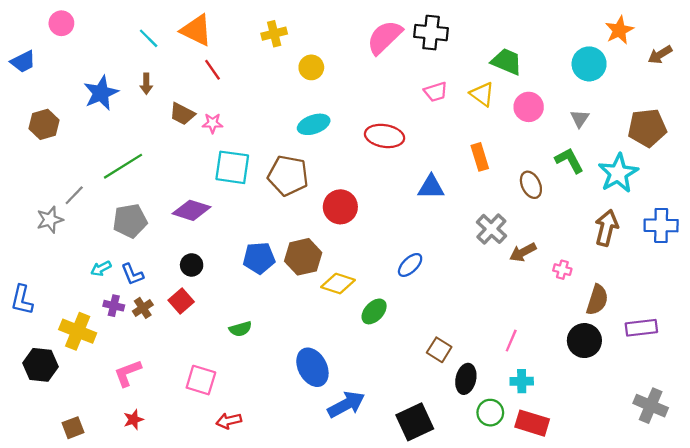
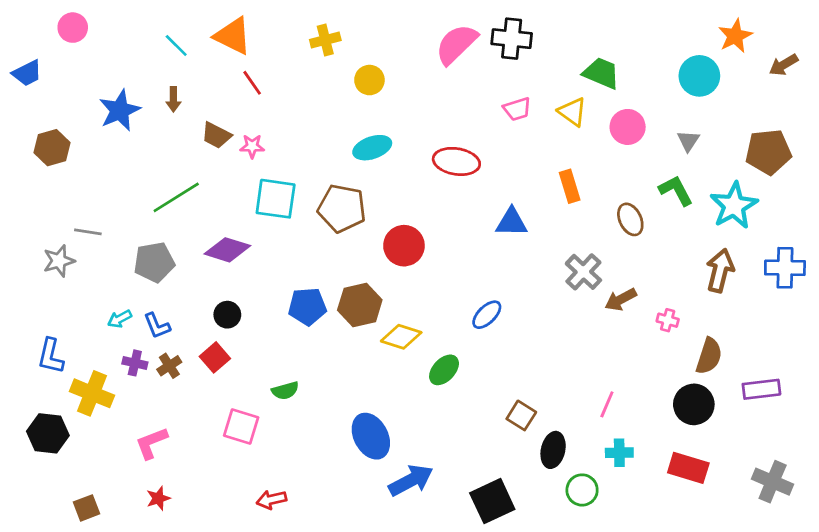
green line: (123, 166) -> (176, 197), moved
gray line: (74, 195) -> (88, 232), turned 55
blue L-shape: (22, 300) -> (51, 356), moved
pink square: (201, 380) -> (241, 426), moved
red rectangle: (532, 423) -> (688, 468), moved

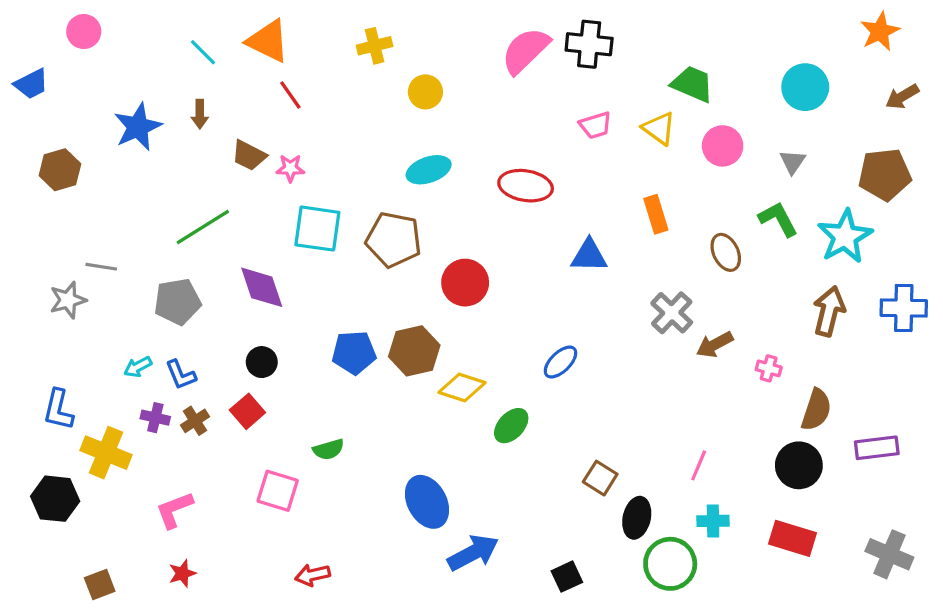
orange star: (735, 36) -> (880, 31), moved
brown arrow: (784, 65) -> (902, 97), moved
purple diamond: (227, 250) -> (262, 287), turned 54
green circle: (582, 490) -> (670, 564), size x1.4
black square: (492, 501) -> (567, 577), size x0.6

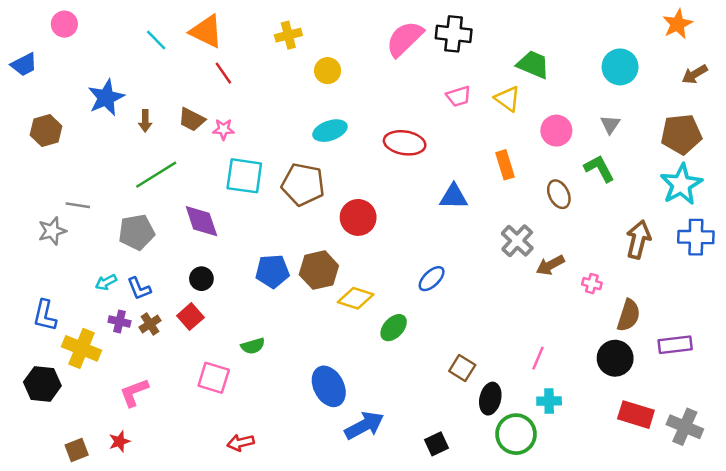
brown arrow: (200, 114) -> (145, 121), moved
pink circle: (723, 146) -> (556, 131), moved
cyan star: (845, 236) -> (681, 184), moved
red rectangle: (792, 538) -> (636, 415), moved
red star: (182, 573) -> (119, 441), moved

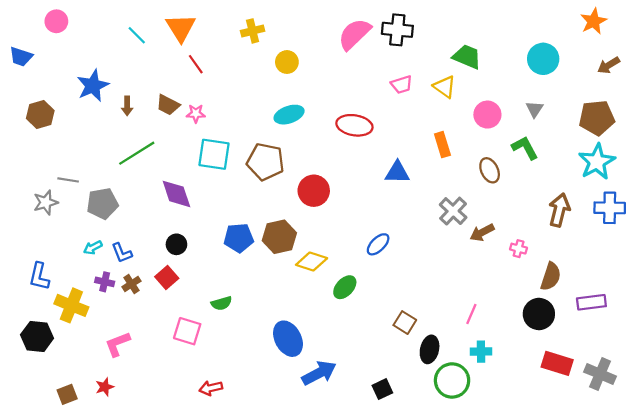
orange triangle: (206, 31) -> (181, 28), turned 32
blue trapezoid: (24, 64) -> (21, 57), turned 45
gray pentagon: (137, 232) -> (102, 204), moved

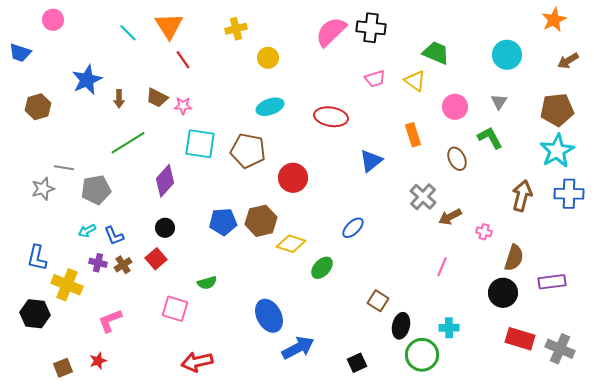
blue triangle: (397, 172) -> (371, 161), turned -40
purple diamond: (176, 194) -> (165, 181), turned 60
pink line: (471, 314) -> (442, 267), moved
red arrow: (211, 388) -> (197, 362), size x1.4

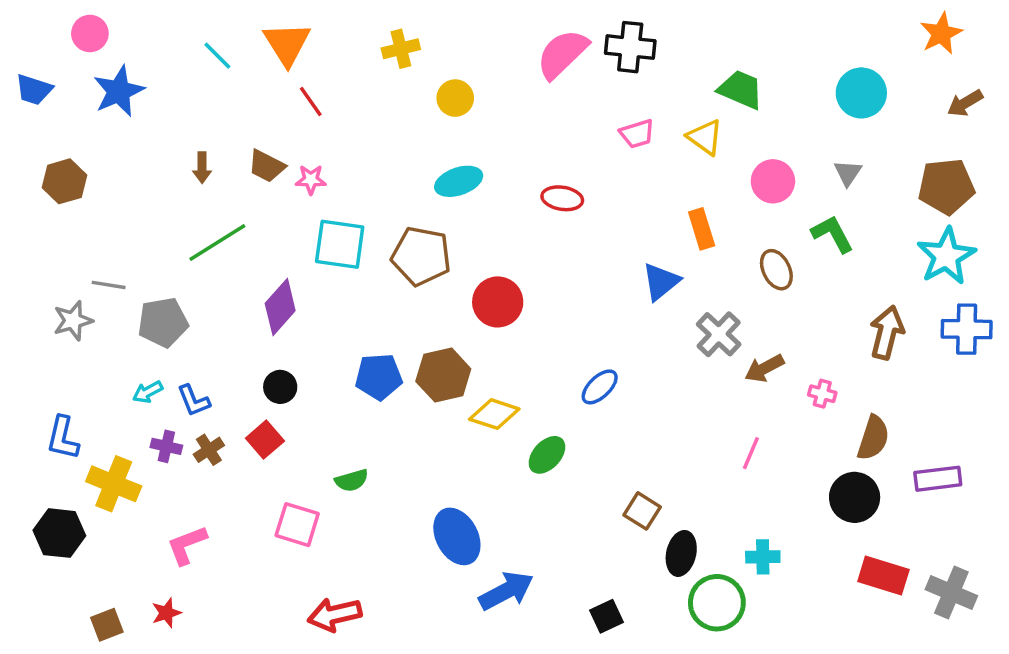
blue star: (87, 80) -> (119, 91), moved
red ellipse: (331, 117) -> (562, 198), size x0.7
blue triangle: (371, 161) -> (661, 282), moved

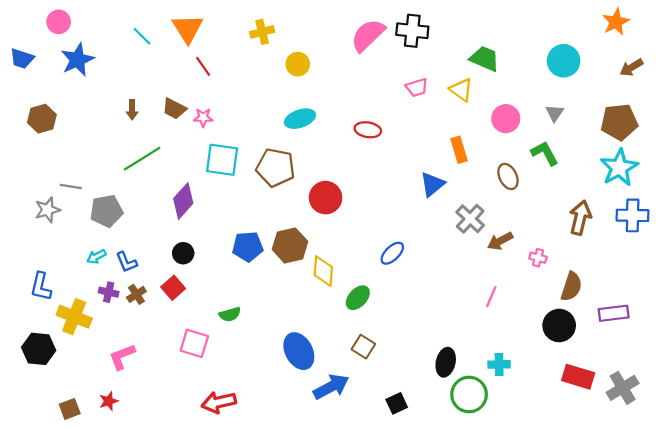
yellow diamond: (494, 414) -> (323, 271), turned 76
brown square: (642, 511) -> (363, 347), moved
gray cross: (951, 593) -> (623, 388), turned 36

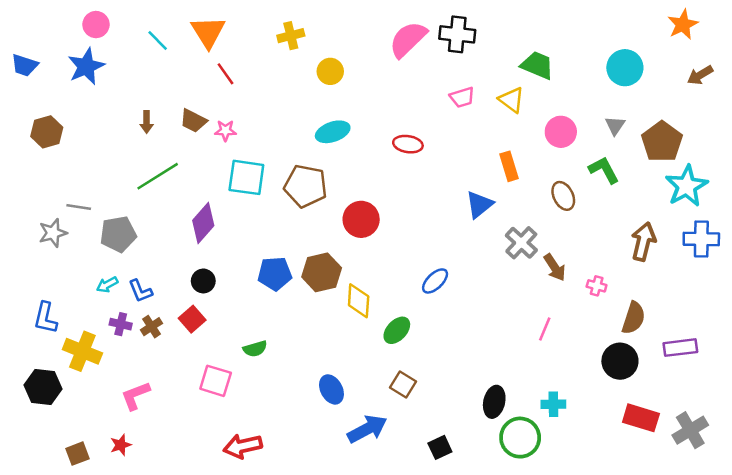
pink circle: (59, 22) -> (96, 25), moved
brown pentagon: (619, 122) -> (662, 142), moved, turned -30
brown arrow: (500, 241) -> (555, 267), turned -95
blue ellipse: (299, 351) -> (331, 389), size x0.7

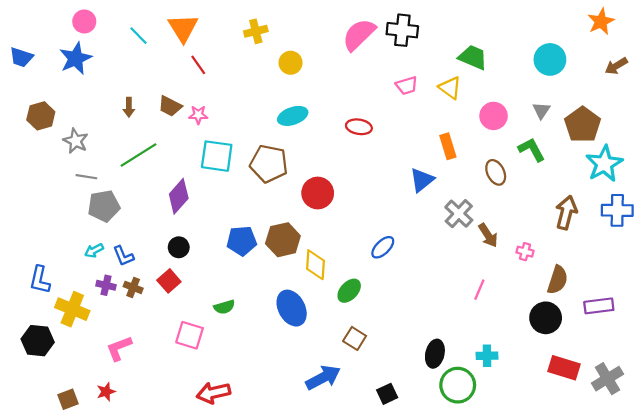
gray line: (79, 207) -> (86, 177), moved
gray star: (53, 233) -> (76, 141), moved, turned -30
brown cross: (151, 327) -> (133, 287), turned -36
blue ellipse: (331, 389) -> (292, 308), moved, size x1.4

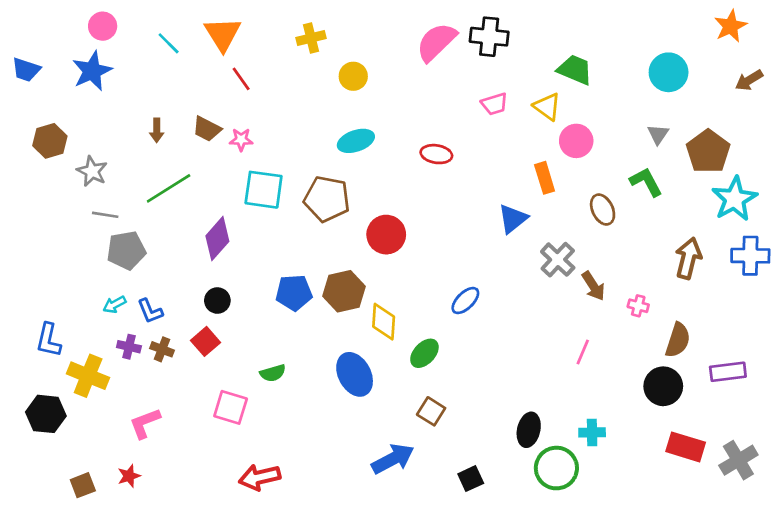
pink circle: (494, 116) -> (576, 141), moved

